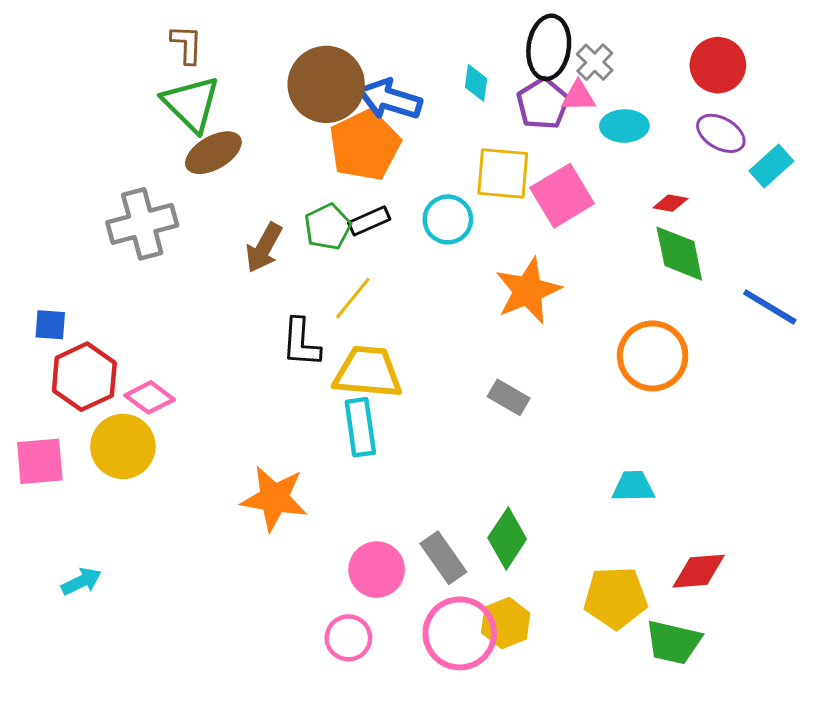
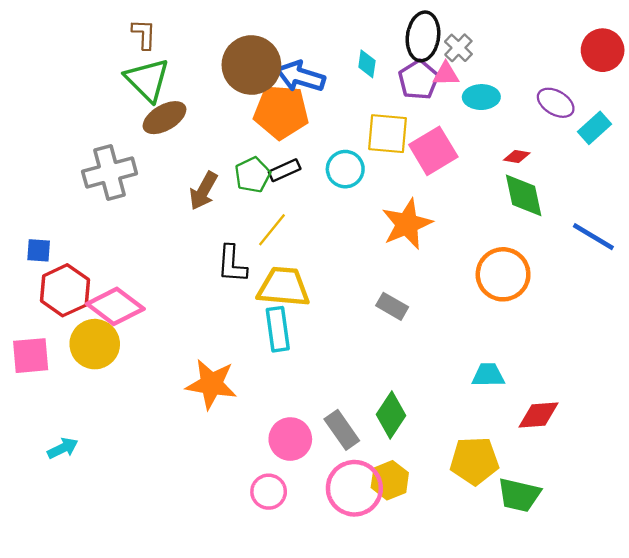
red circle: (718, 65) -> (603, 50), moved
orange pentagon: (365, 145) -> (281, 112), turned 30
pink diamond: (150, 397) -> (115, 306), size x1.5
red diamond: (699, 571) -> (539, 415), moved

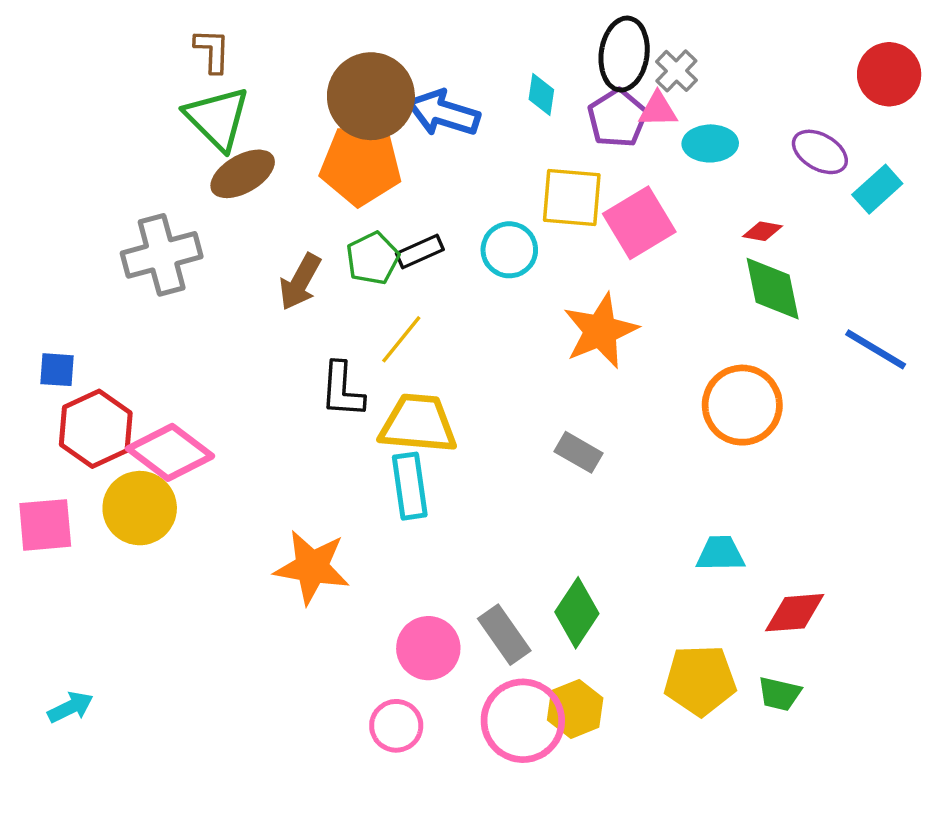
orange pentagon: (281, 112) -> (361, 165), moved
cyan arrow: (63, 448) -> (70, 707), moved
green trapezoid: (519, 495) -> (779, 694), moved, size x0.7

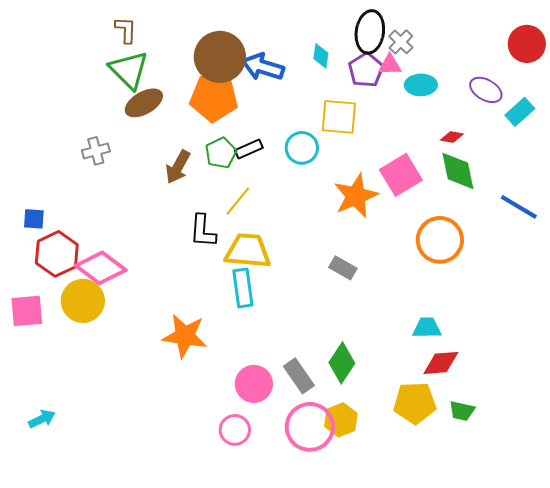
pink square: (639, 223) -> (401, 175), moved
gray cross: (162, 255) -> (96, 151), size x0.6
red diamond: (795, 613) -> (441, 363), moved

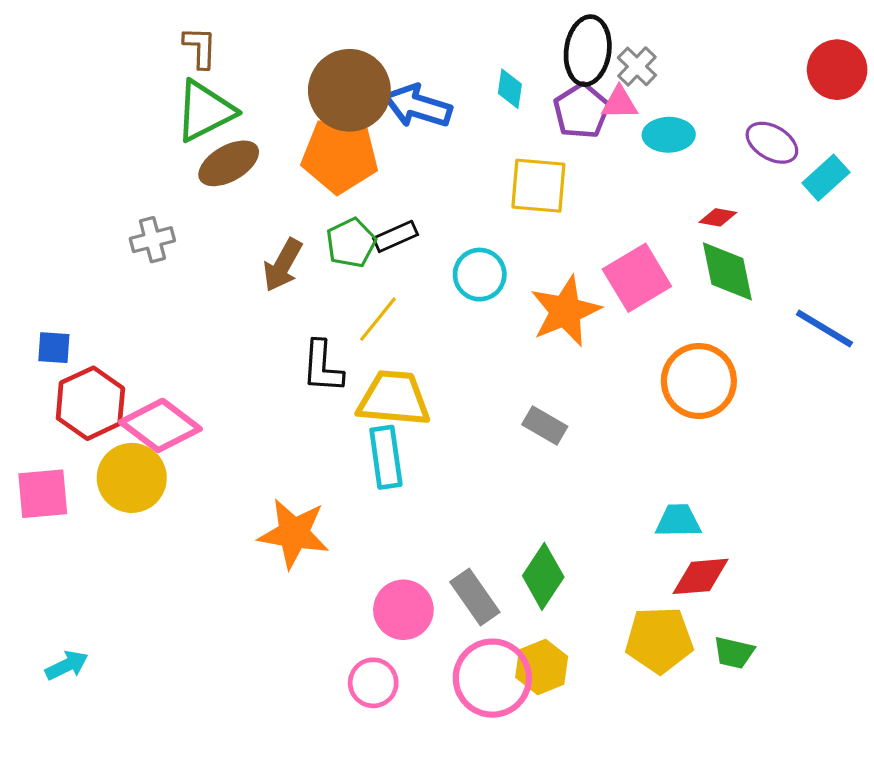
green triangle: (129, 70) -> (205, 111), turned 48
cyan circle: (302, 148) -> (480, 275), moved

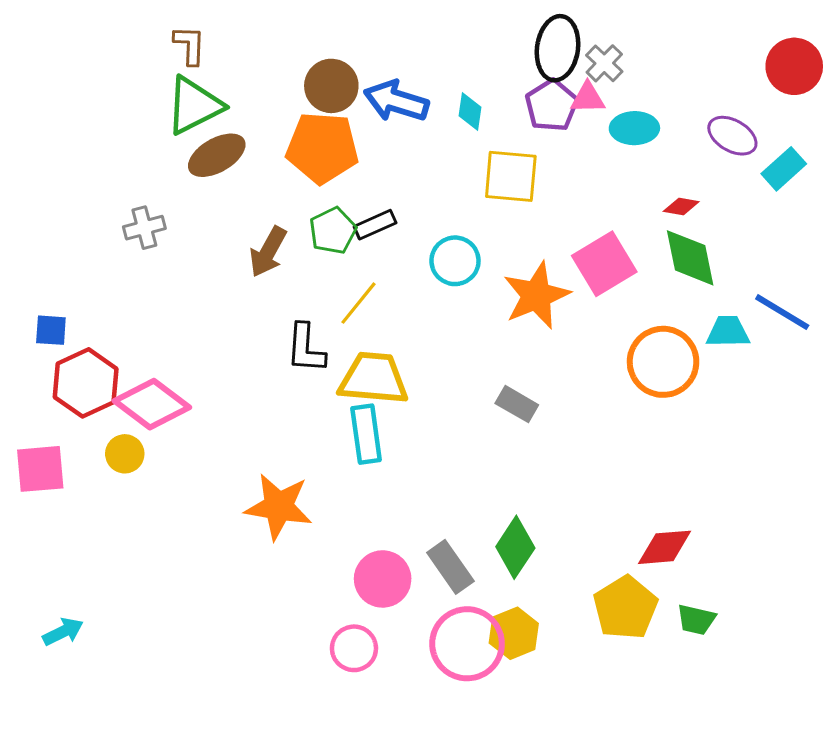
cyan diamond: (510, 89) -> (470, 112), moved
brown circle: (349, 90) -> (331, 86), size x0.7
yellow circle: (132, 478) -> (125, 454), size x0.6
cyan trapezoid: (678, 521) -> (728, 332), moved
yellow pentagon: (659, 640) -> (625, 608), turned -30

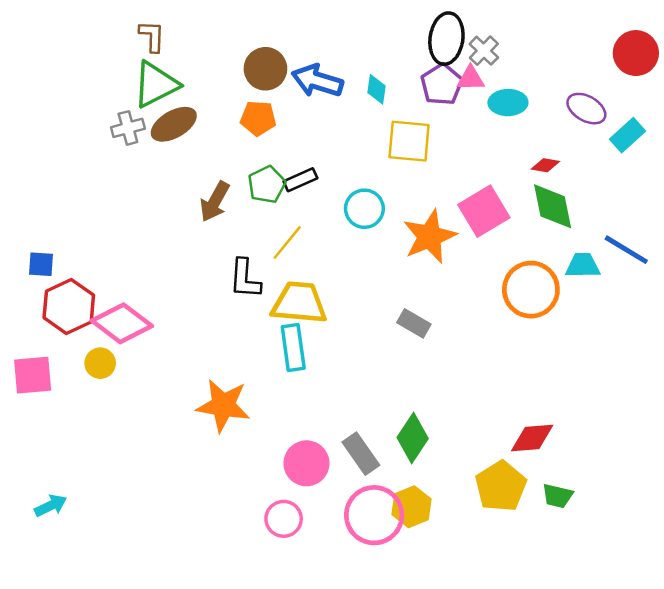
orange pentagon: (322, 148) -> (258, 118), size x0.6
gray cross: (144, 228) -> (128, 128), moved

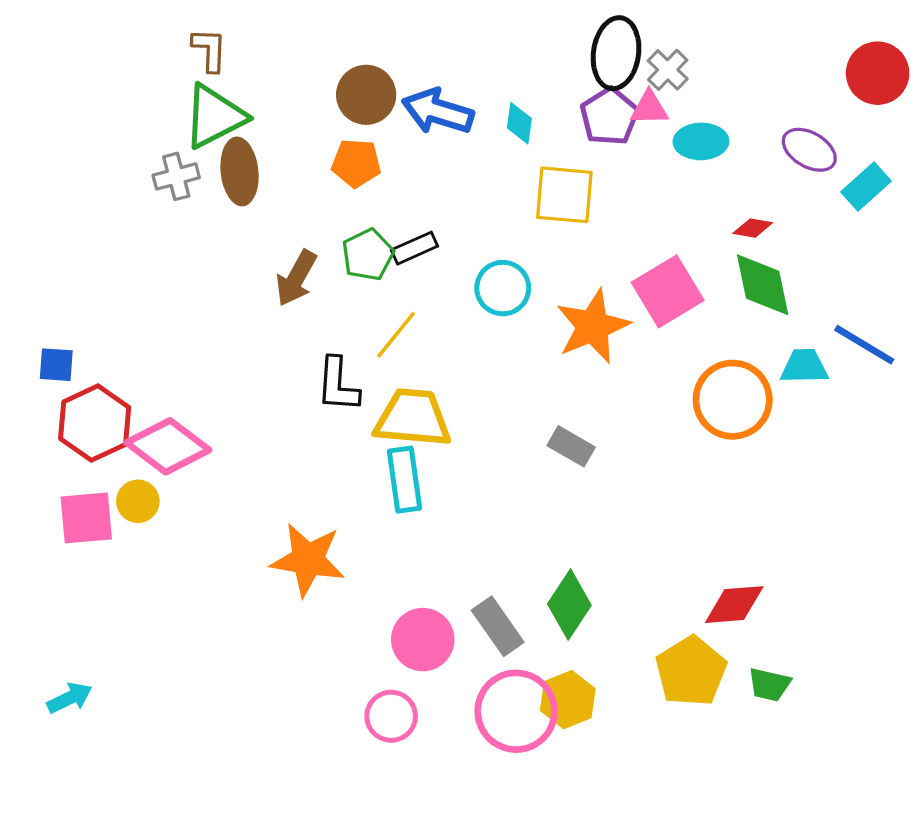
brown ellipse: (174, 124) -> (240, 171), turned -66
pink square: (33, 375) -> (86, 518), moved

